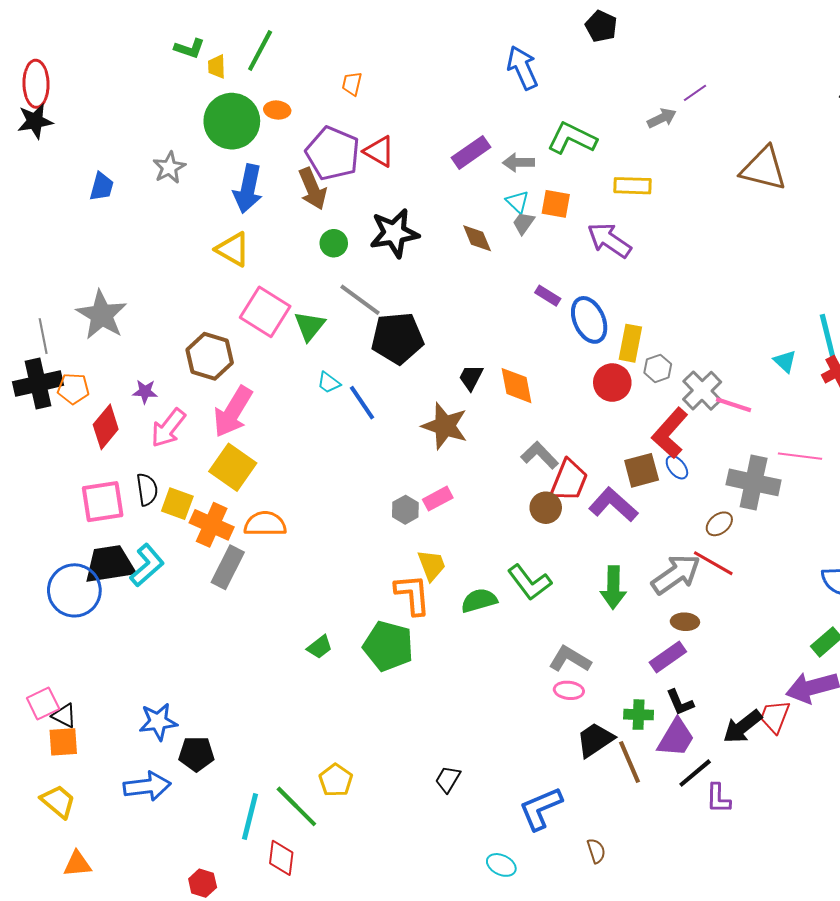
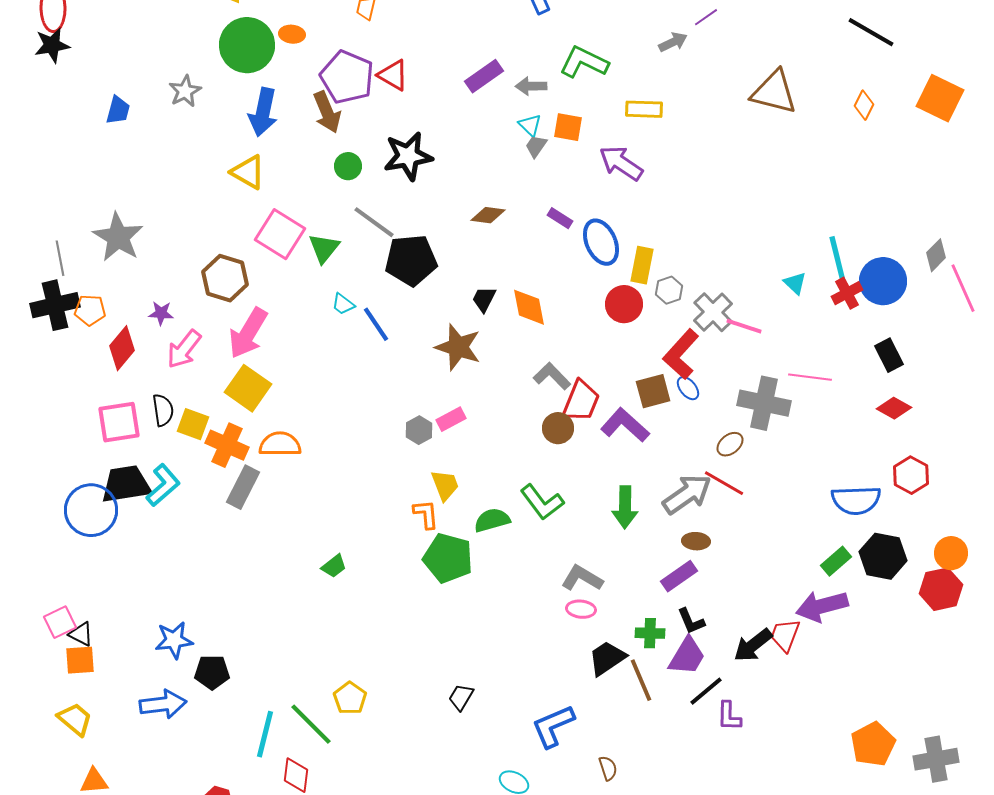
brown diamond: (477, 238) -> (488, 215), moved, turned -60
orange L-shape: (412, 594) -> (426, 514), size x0.7
green pentagon: (388, 646) -> (448, 558), moved

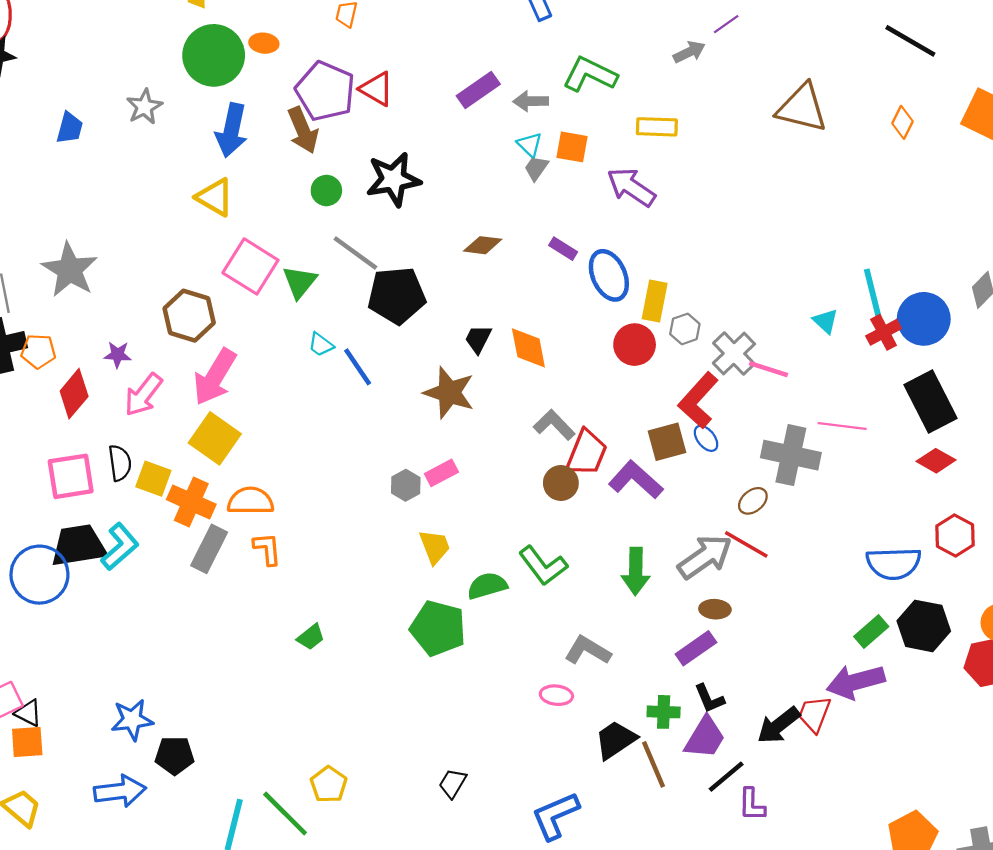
black rectangle: (889, 355) -> (930, 402), size x1.6
orange L-shape: (426, 514) -> (267, 549), moved
pink ellipse: (581, 609) -> (556, 695), moved

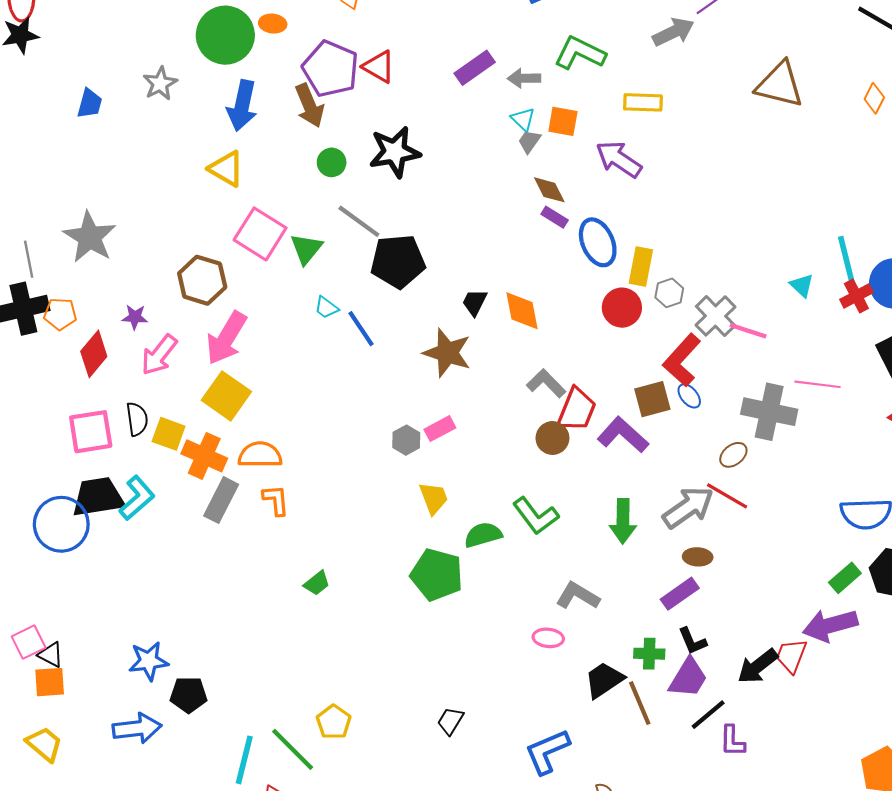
gray arrow: (689, 52) -> (673, 32), size x1.4
brown diamond: (483, 245) -> (549, 190), moved, turned 56

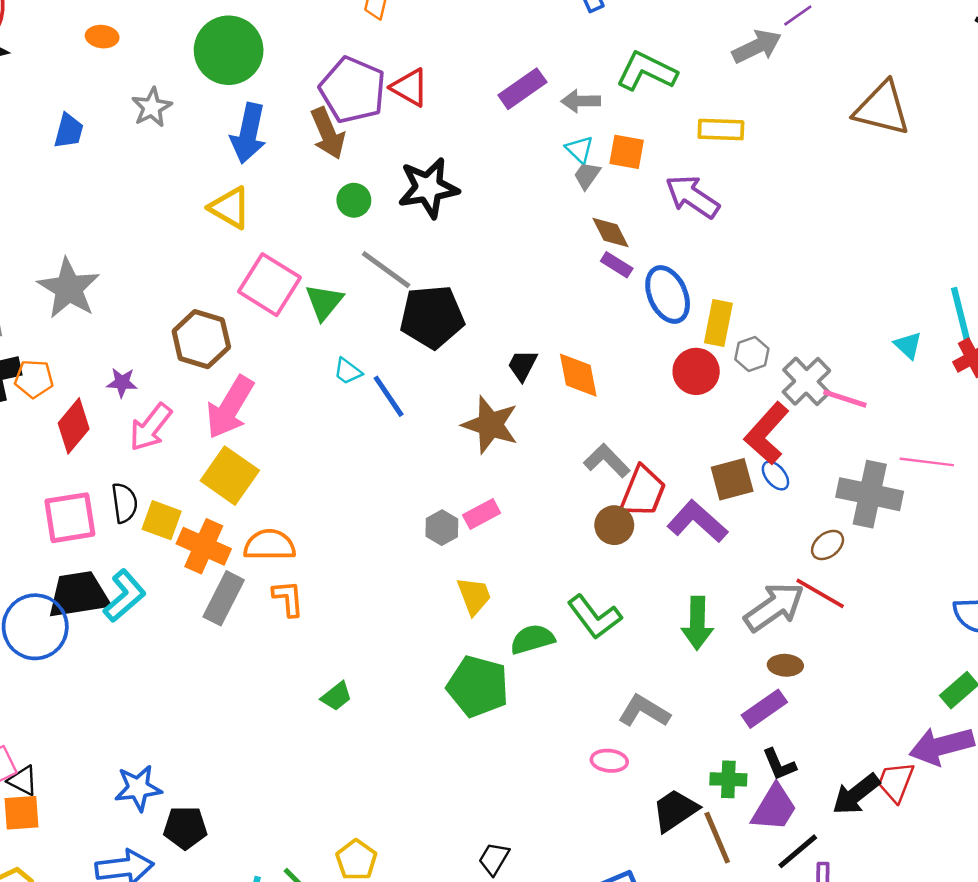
orange ellipse: (273, 24) -> (102, 37), moved

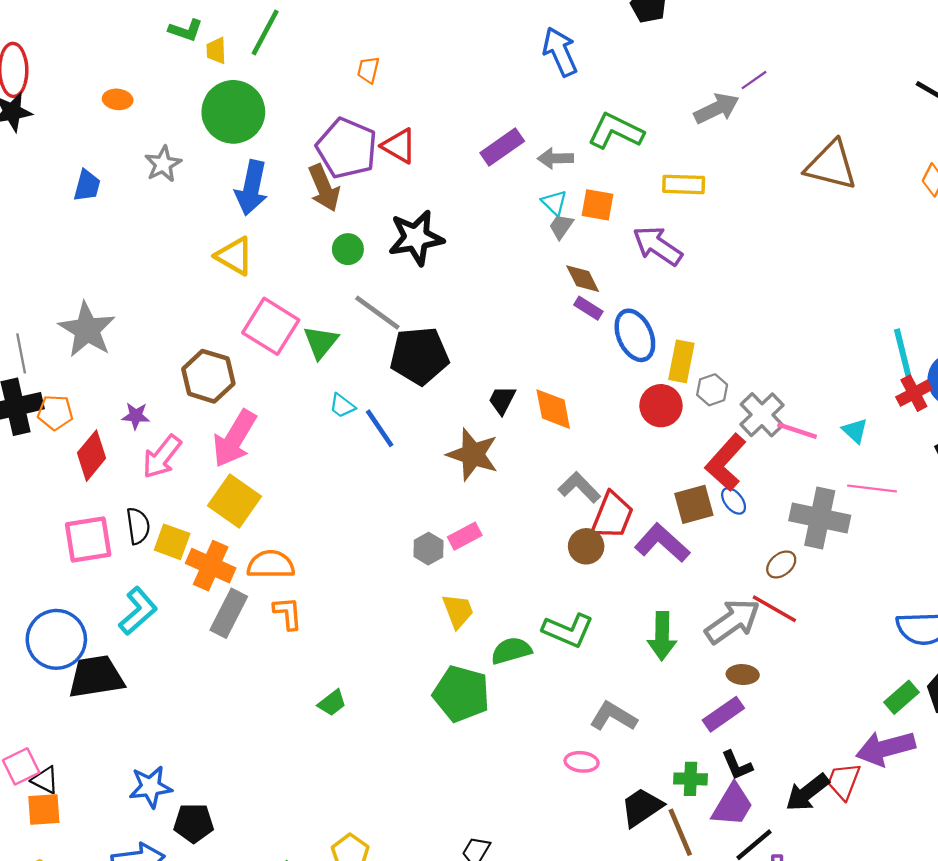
cyan triangle: (908, 345) -> (855, 431), moved
black trapezoid: (79, 595) -> (96, 677), moved
green L-shape: (594, 617) -> (568, 630), turned -30

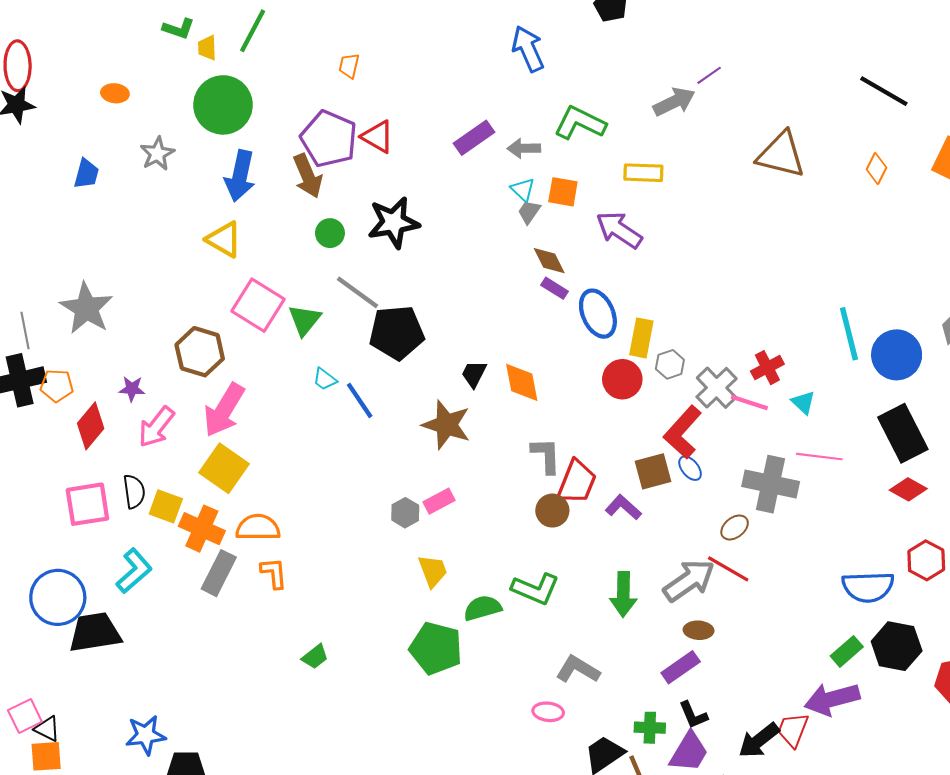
red cross: (914, 393) -> (767, 368), moved
gray L-shape: (579, 487) -> (546, 455), turned 42
purple L-shape: (662, 543) -> (623, 507), size x0.7

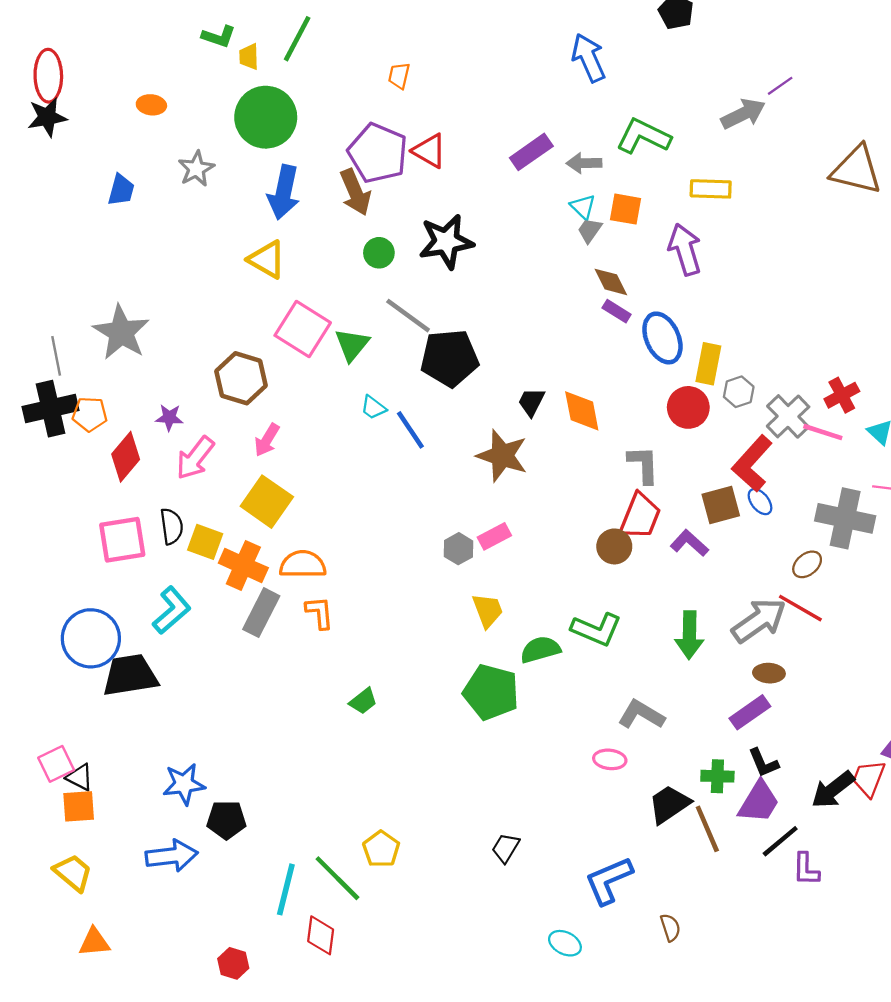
purple arrow: (619, 230) -> (685, 249), turned 39
pink arrow: (224, 410) -> (267, 440), size x0.6
gray L-shape: (546, 455) -> (643, 465), moved

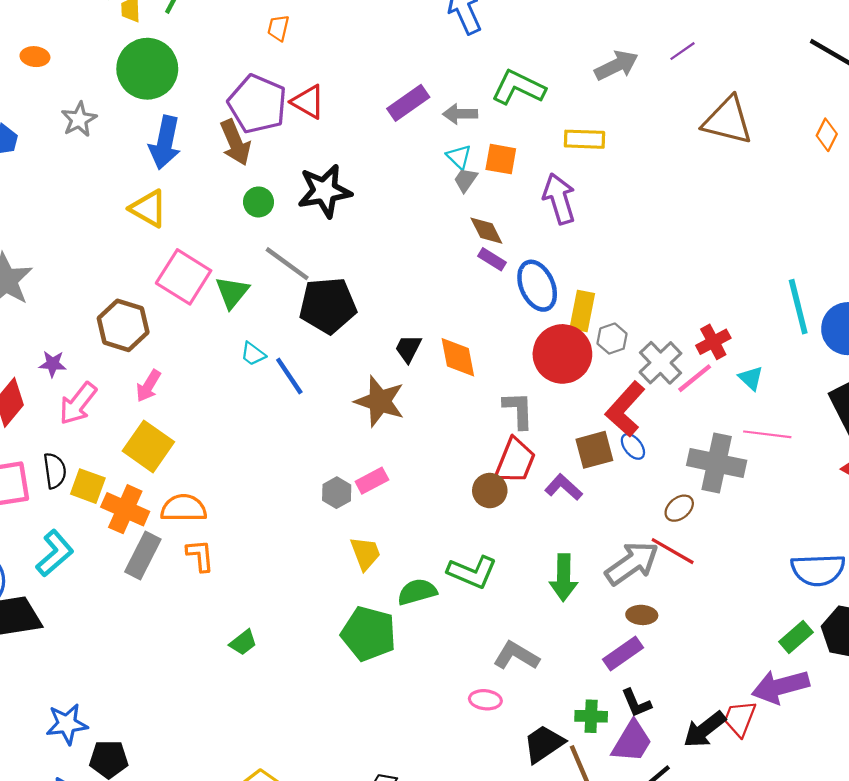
purple line: (780, 86) -> (683, 51), moved
red circle: (688, 407) -> (562, 354), size x1.4
pink line: (823, 432) -> (695, 378), turned -57

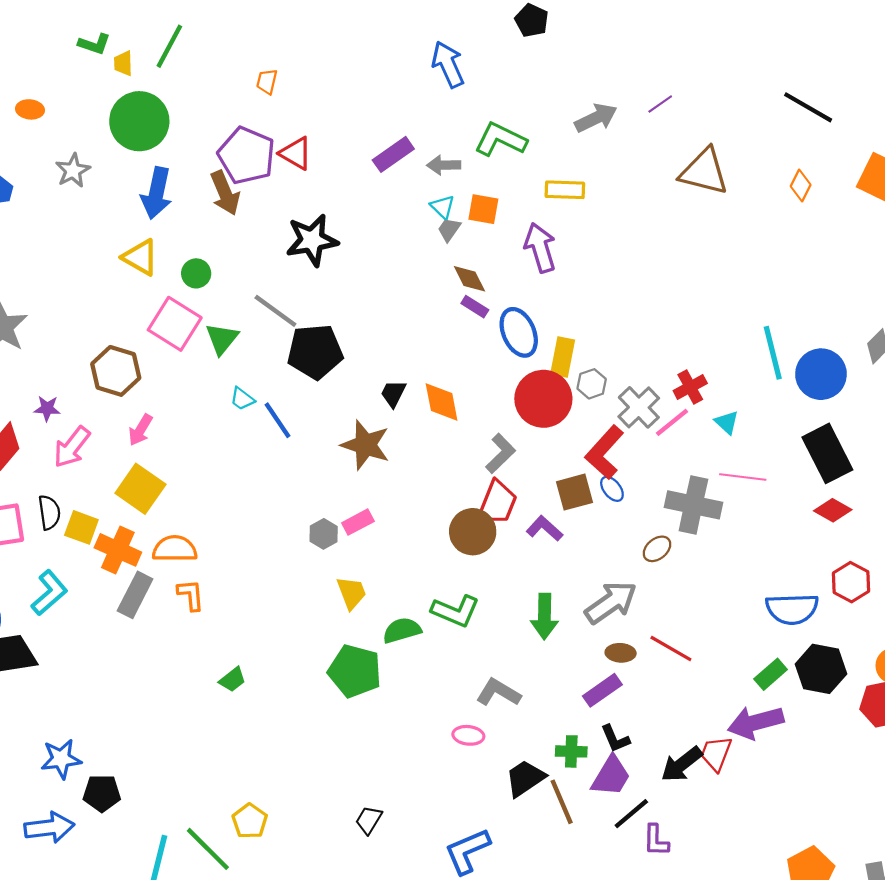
green circle: (259, 202) -> (196, 273), moved
gray L-shape: (518, 410) -> (501, 453), turned 48
brown circle: (490, 491) -> (473, 532), size x1.4
red line: (673, 551) -> (671, 649), moved

